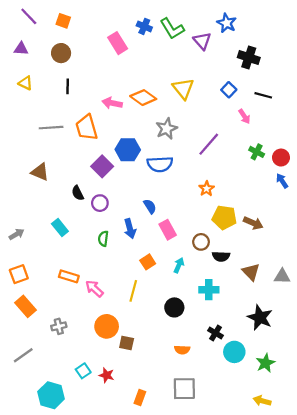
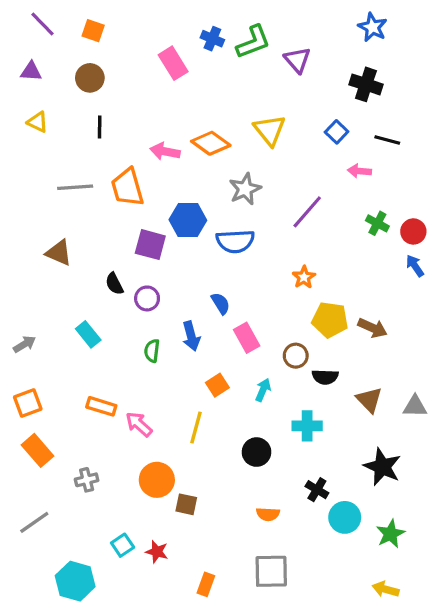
blue star: (227, 23) -> (373, 27), moved
green L-shape: (172, 29) -> (253, 42), turned -80
pink arrow: (244, 116) -> (359, 171), turned 128
purple square: (102, 166) -> (150, 245), turned -30

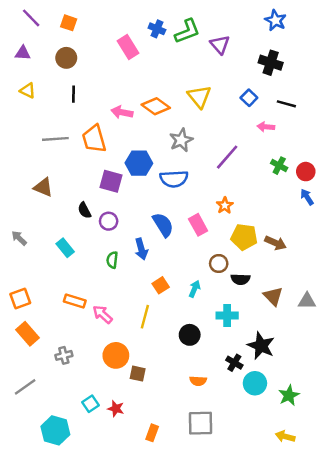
blue semicircle: (221, 303) -> (163, 225), size x1.5
pink rectangle: (247, 338) -> (198, 225), moved
gray arrow: (25, 344) -> (19, 238), moved, turned -105
black star: (382, 467) -> (261, 346), moved

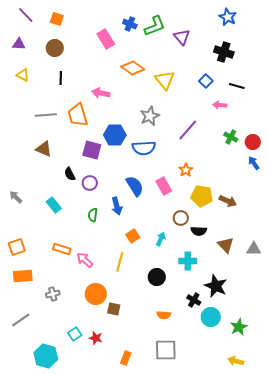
orange diamond: (156, 106) -> (133, 68), moved
brown triangle: (43, 187) -> (44, 149), moved
orange rectangle: (28, 334) -> (23, 276), turned -54

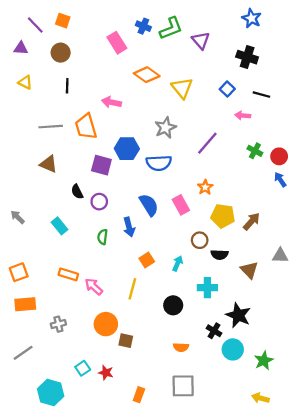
purple line: (26, 15) -> (35, 25), moved
brown arrow: (228, 201) -> (252, 221), turned -72
gray triangle: (254, 249) -> (280, 256), moved

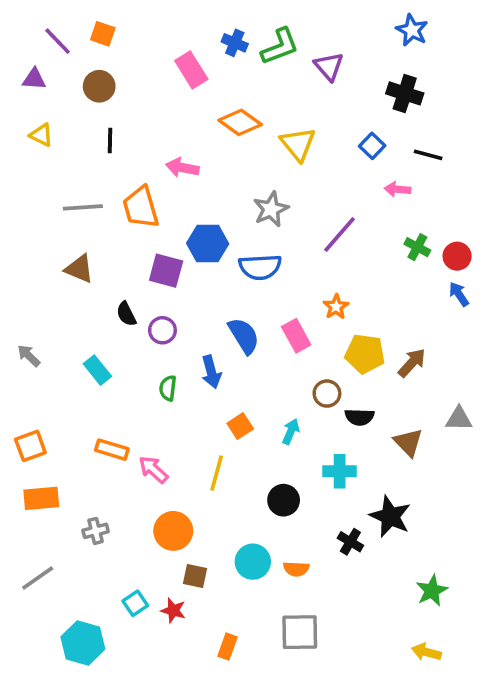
brown square: (126, 341) -> (195, 576), moved
cyan circle: (233, 349) -> (253, 562), moved

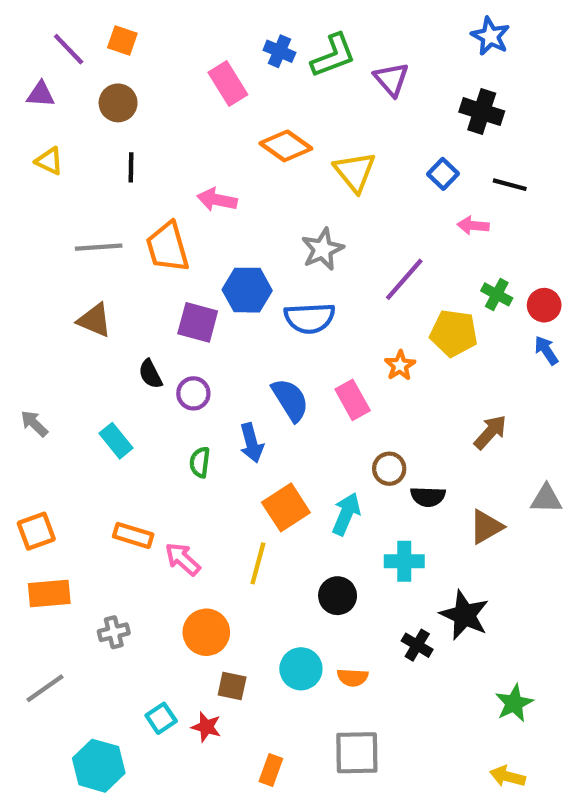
yellow pentagon: (365, 354) -> (454, 333), moved
orange square: (240, 426) -> (286, 507), size x1.5
cyan arrow: (291, 431) -> (346, 514), size x1.4
brown triangle: (408, 442) -> (486, 527), turned 44

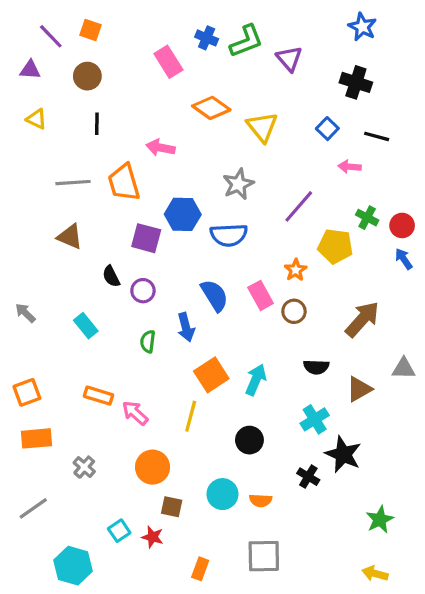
brown arrow: (490, 432) -> (362, 319), size x1.4
brown circle: (389, 469) -> (294, 311), moved
cyan cross: (404, 561) -> (315, 419), moved, turned -32
gray cross: (114, 632) -> (84, 467), turned -35

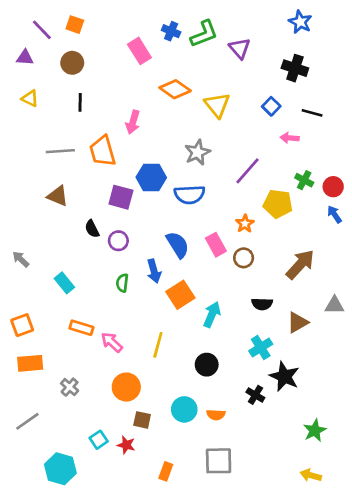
pink arrow: (160, 148) -> (133, 122), turned -85
cyan rectangle: (86, 326) -> (64, 283), moved
orange square: (211, 375) -> (180, 295), moved

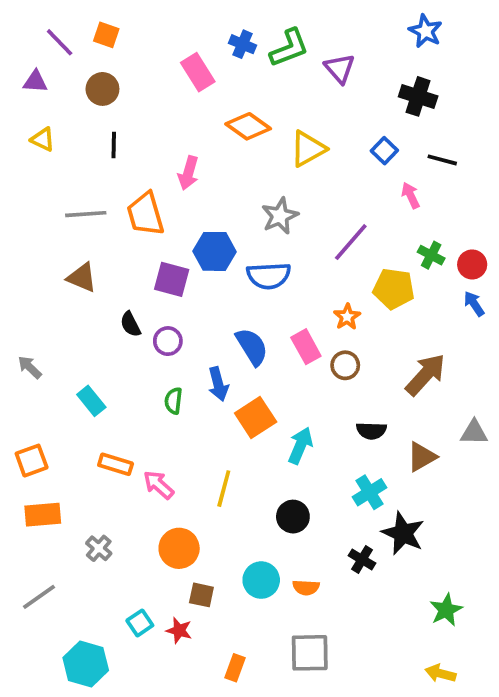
yellow triangle: (217, 105) -> (308, 149), turned 40
pink arrow: (290, 138) -> (411, 195), turned 60

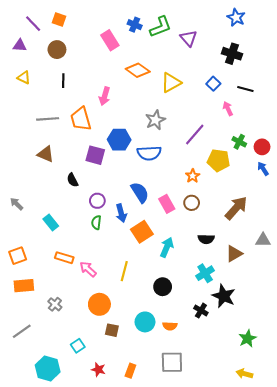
purple circle: (168, 341) -> (97, 201), moved
pink rectangle: (306, 347) -> (167, 204), moved
red star: (179, 630) -> (98, 370), moved

